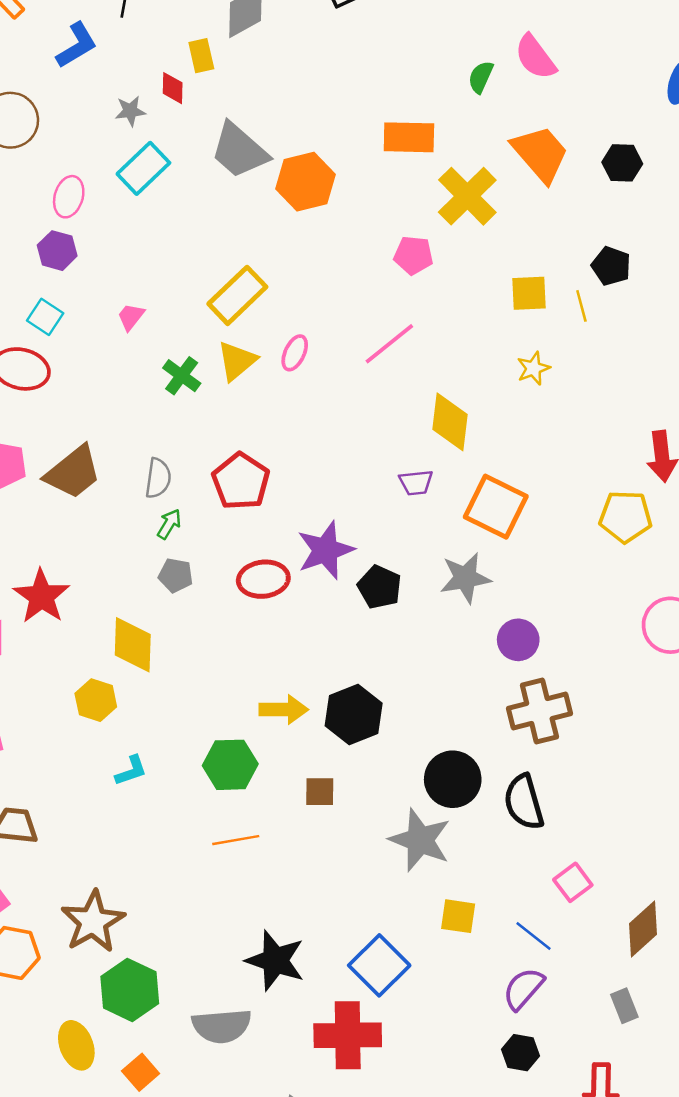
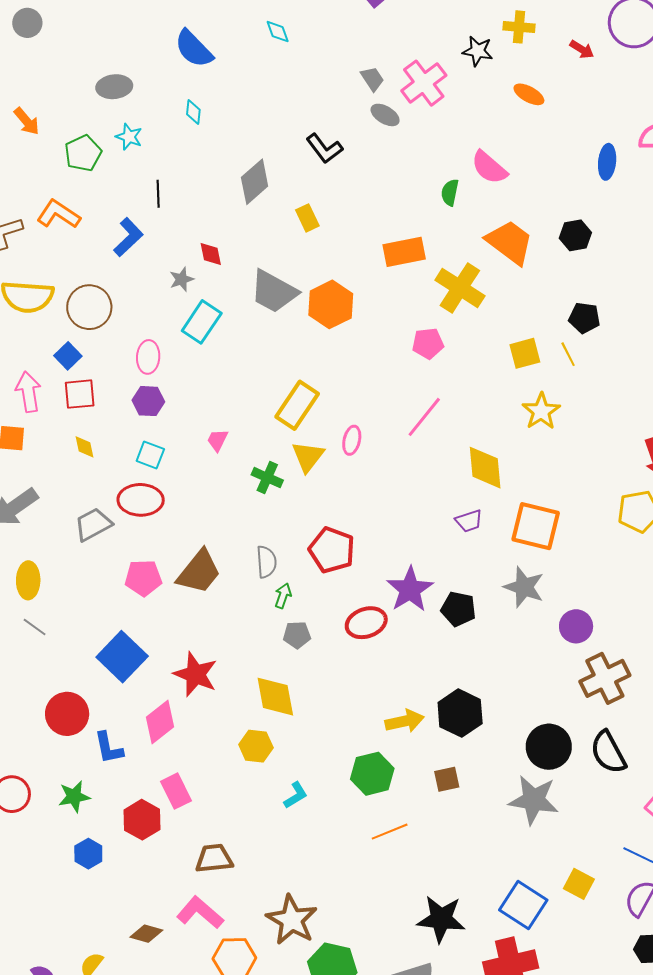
yellow rectangle: (201, 56) -> (307, 218), moved
yellow star: (533, 368) -> (541, 411), size x1.4
gray star: (465, 578) -> (524, 587), turned -30
yellow square: (458, 916) -> (579, 884), moved, turned 32

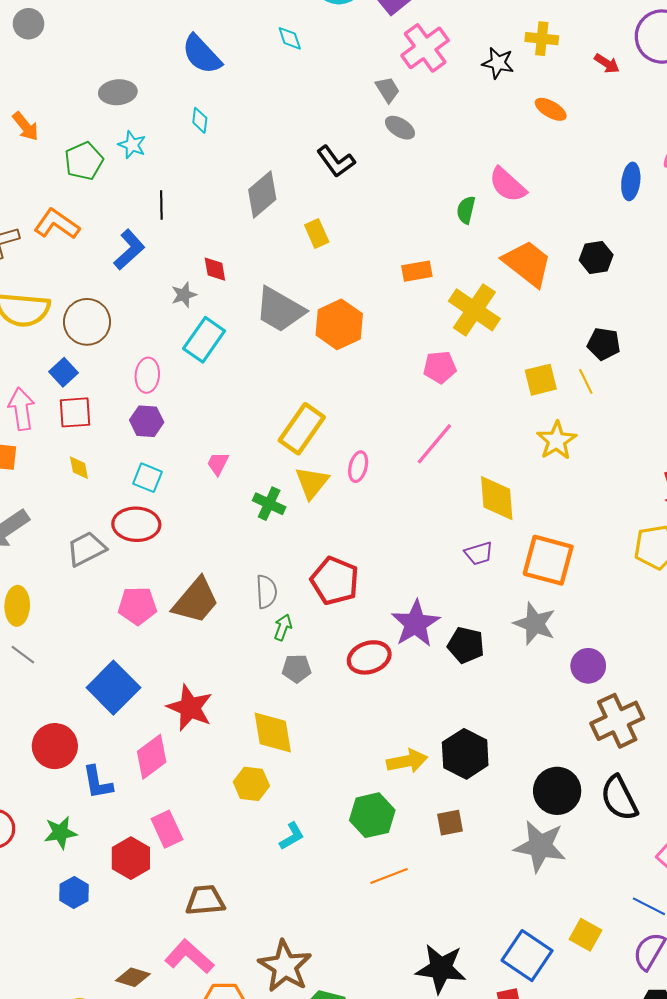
pink cross: (424, 83) -> (425, 48), moved
orange rectangle: (404, 252) -> (417, 271), size x0.7

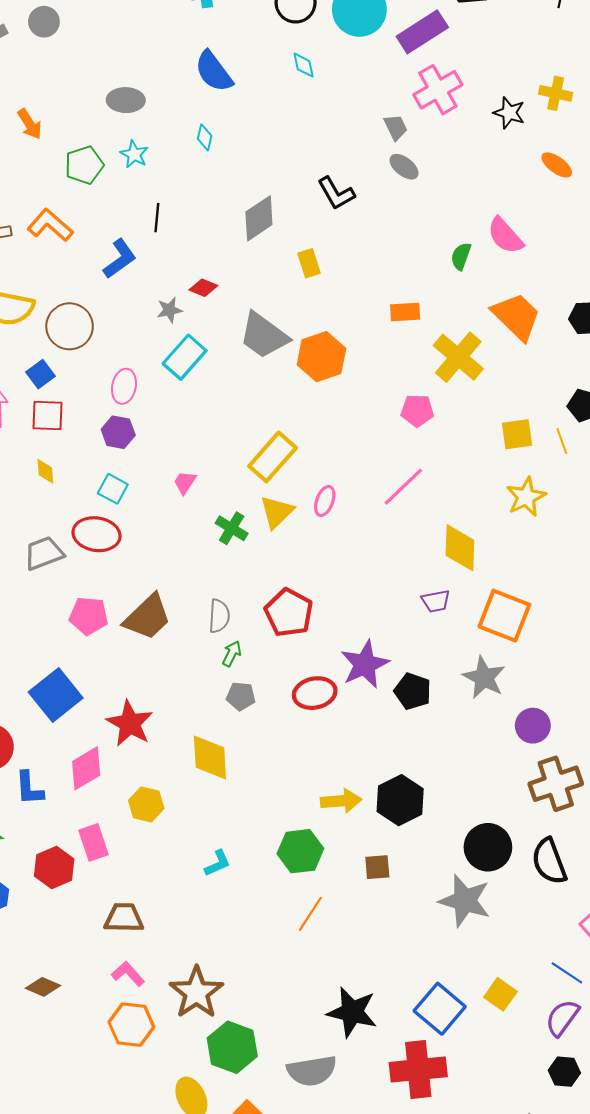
red diamond: (215, 269) -> (203, 288), turned -64
yellow hexagon: (251, 784) -> (146, 804), moved
orange line: (389, 876) -> (310, 914), turned -42
pink L-shape: (189, 957) -> (128, 974), moved, size x0.7

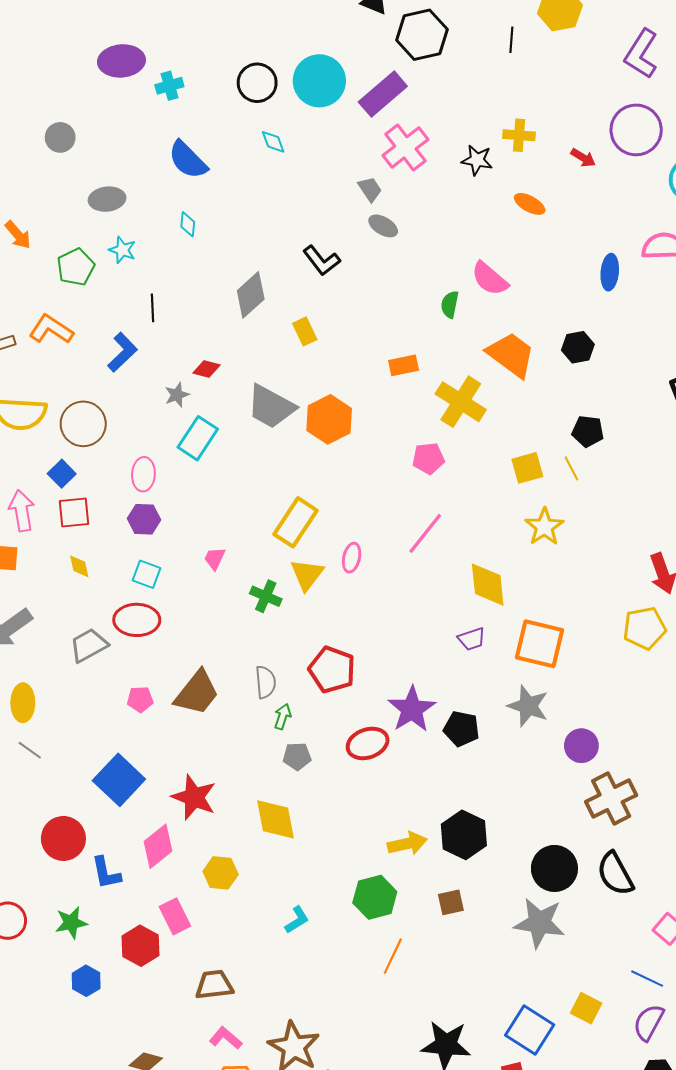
gray circle: (44, 22) -> (60, 137), moved
pink pentagon: (89, 616) -> (140, 699), size x0.7

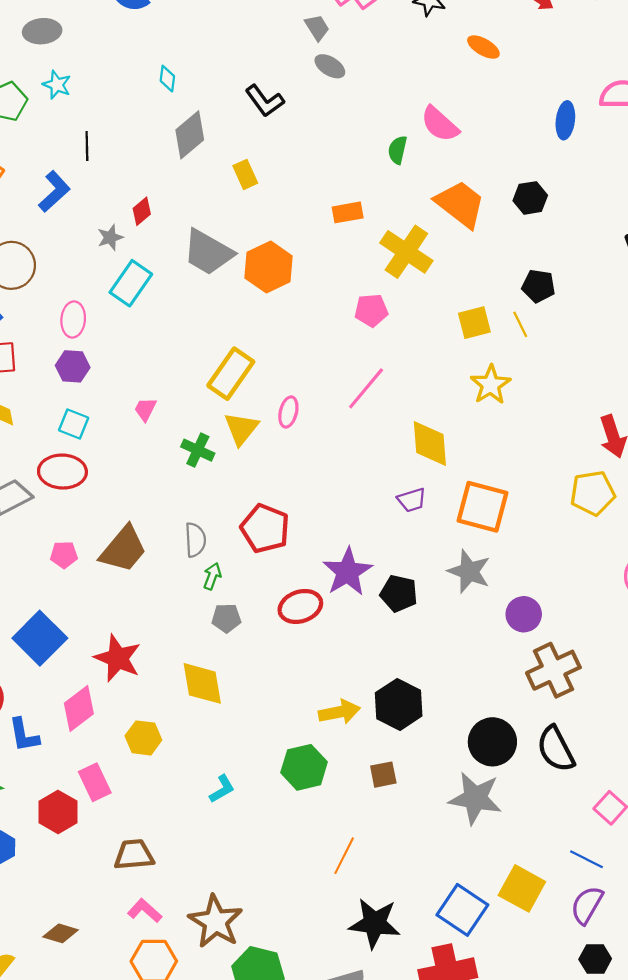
cyan diamond: (188, 224) -> (167, 79), moved
red diamond: (207, 369) -> (142, 211), turned -56
orange line: (393, 956) -> (344, 856), moved
yellow square: (586, 1008) -> (522, 888), size x1.4

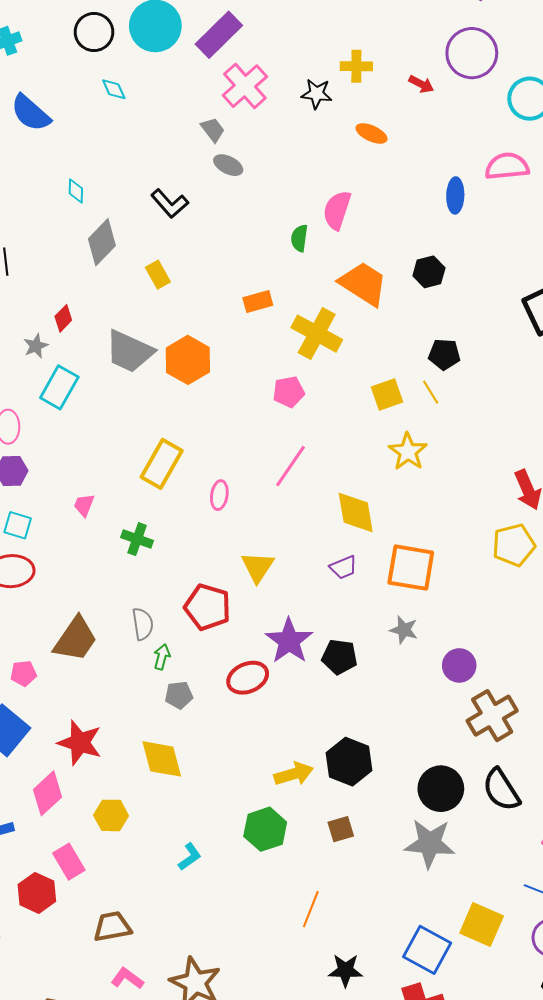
pink semicircle: (440, 124) -> (337, 210), turned 72
yellow triangle: (241, 428) -> (258, 567), moved
pink pentagon: (64, 555) -> (23, 673), moved
gray star: (469, 571) -> (404, 630), size x0.7
black star: (375, 923) -> (345, 970), size x0.7

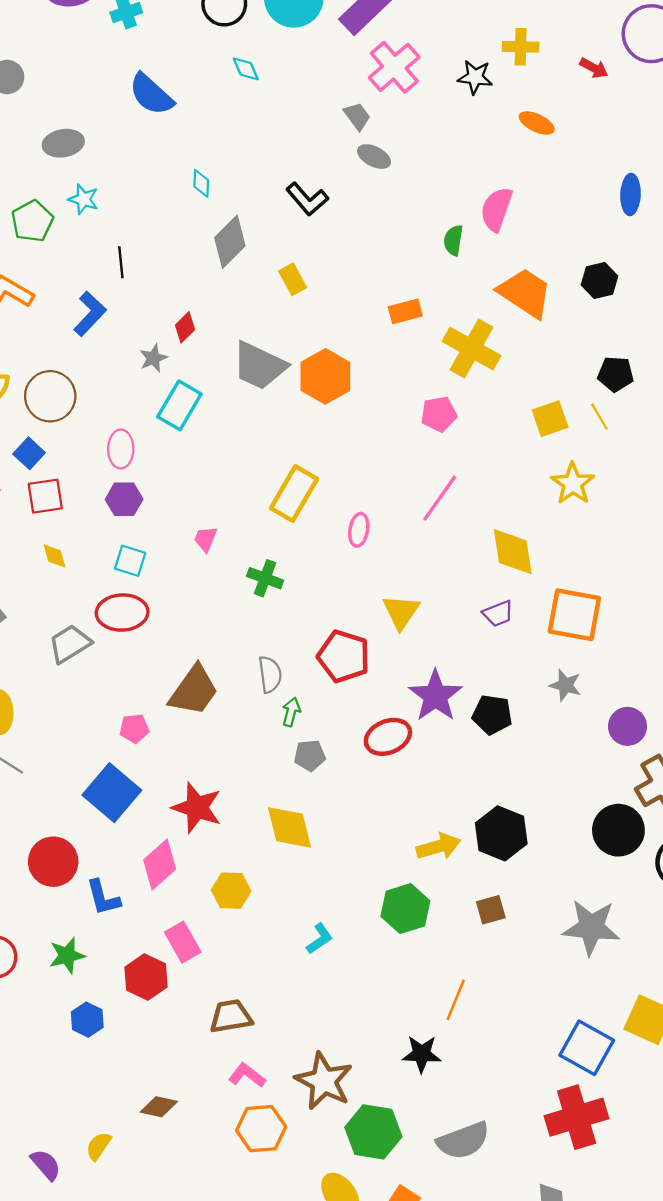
black circle: (441, 789) -> (618, 830), moved
black star: (345, 970) -> (422, 1054), moved

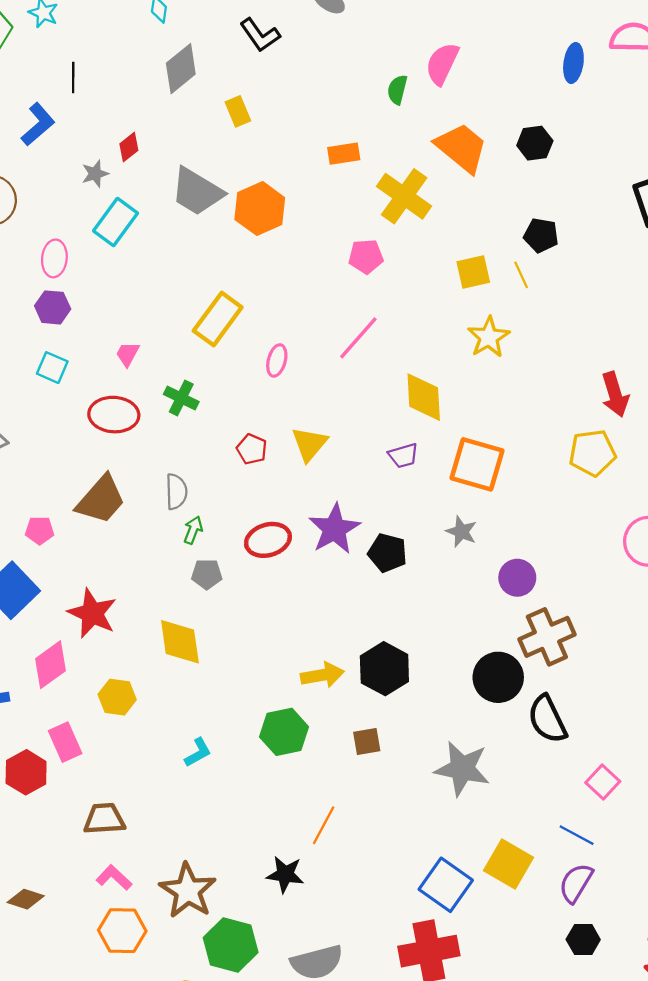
red ellipse: (122, 613) -> (114, 415), moved
red pentagon: (344, 656) -> (252, 449), moved, size x0.6
red ellipse: (388, 737) -> (268, 540), moved

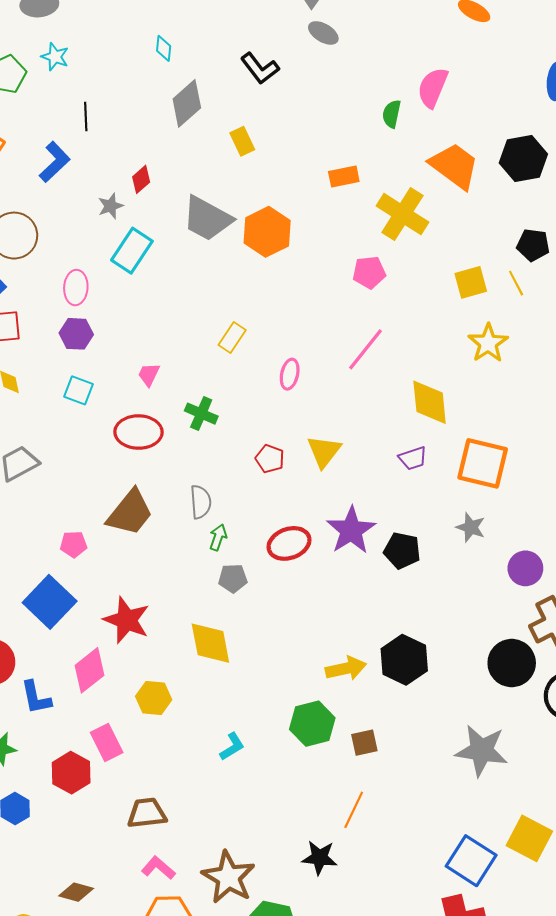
black hexagon: (535, 143) -> (523, 158), size x1.4
yellow rectangle: (218, 319) -> (232, 338), size x0.6
brown square: (367, 742) -> (364, 743), moved

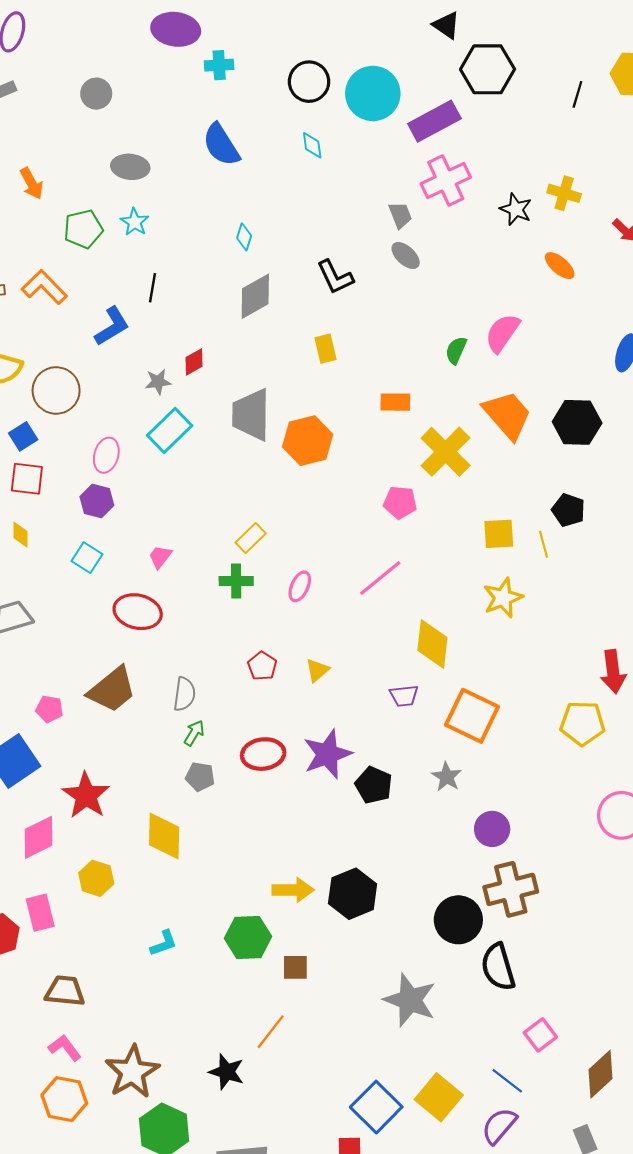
yellow rectangle: (242, 141) -> (325, 349), moved
gray trapezoid: (207, 219) -> (251, 415), turned 50
green cross: (201, 414) -> (236, 581), moved, turned -36
yellow triangle: (324, 451) -> (317, 670), size x0.7

